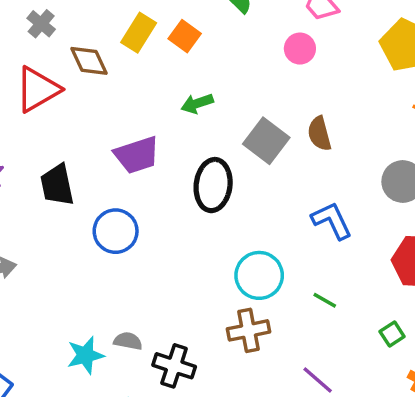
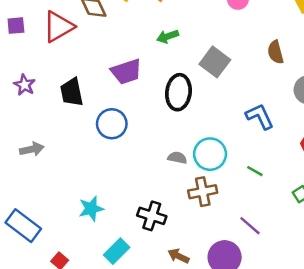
brown semicircle: (319, 134) -> (275, 52), moved
gray semicircle: (128, 341) -> (177, 158), moved

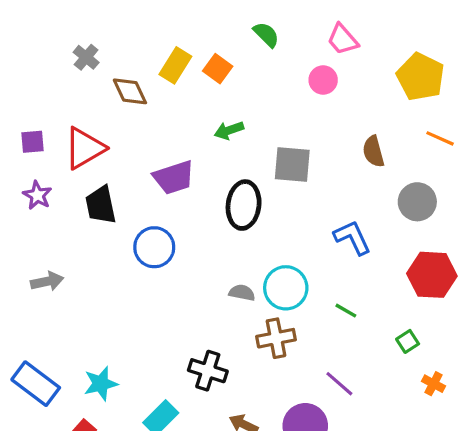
purple square: (16, 26) -> (32, 142), moved
red triangle: (58, 27) -> (84, 148), moved
gray square: (215, 62) -> (292, 164), turned -32
cyan star: (91, 209) -> (101, 384), moved

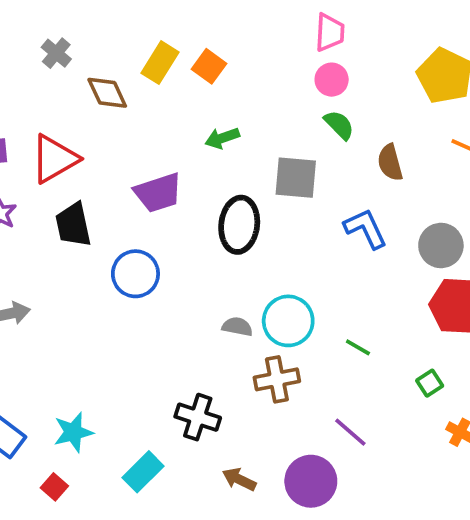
green semicircle: (266, 35) -> (339, 125), moved
pink trapezoid: (343, 39) -> (330, 32), moved, turned -136
gray circle: (417, 202) -> (441, 245), moved
blue L-shape: (352, 238) -> (366, 229), moved

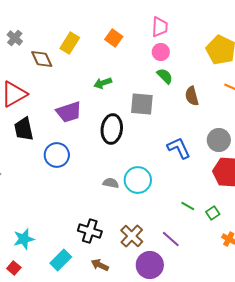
orange square: (209, 66) -> (114, 38), moved
blue L-shape: (366, 229) -> (179, 148), moved
green line: (358, 347) -> (188, 206), moved
brown cross: (277, 379) -> (132, 236), moved, turned -35
brown arrow: (239, 479) -> (100, 265), moved

